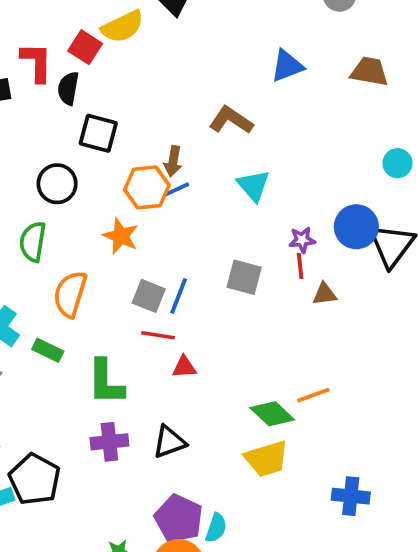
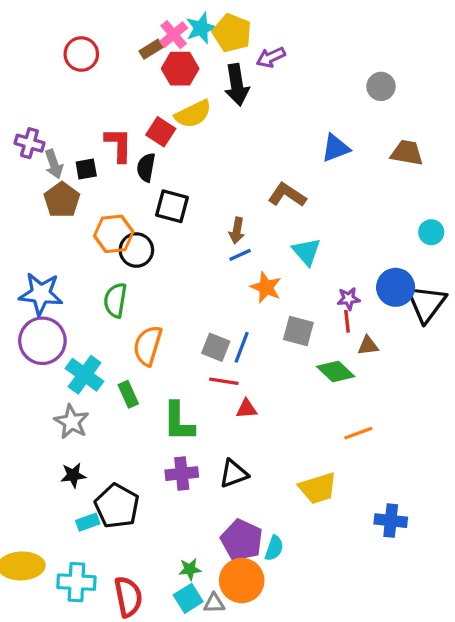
orange hexagon: (147, 187) -> (114, 234), moved
orange star: (121, 236) -> (266, 287), moved
green rectangle: (48, 350) -> (128, 394), turned 40
green diamond: (272, 414) -> (336, 372), moved

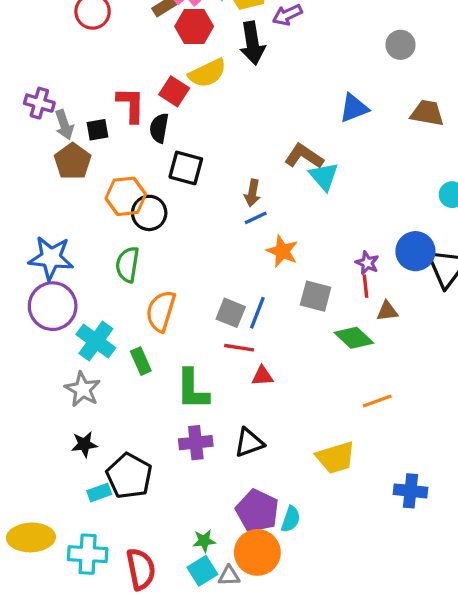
cyan triangle: (306, 252) -> (324, 176), moved
purple star: (349, 299) -> (367, 263), turned 30

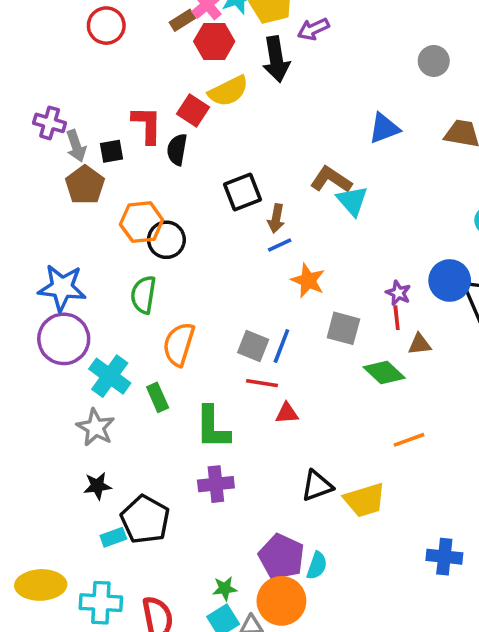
black square: (186, 168) -> (243, 192), moved, turned -36
black triangle: (249, 443) -> (317, 486), moved
blue cross: (410, 491) -> (444, 557), moved

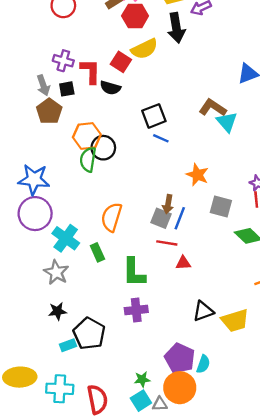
purple cross: (50, 123) -> (63, 61), moved
black semicircle: (177, 149) -> (110, 88), turned -84
brown arrow: (276, 219) -> (168, 204), moved
blue line: (280, 245) -> (161, 138), moved, turned 49
green semicircle: (143, 295) -> (88, 159), moved

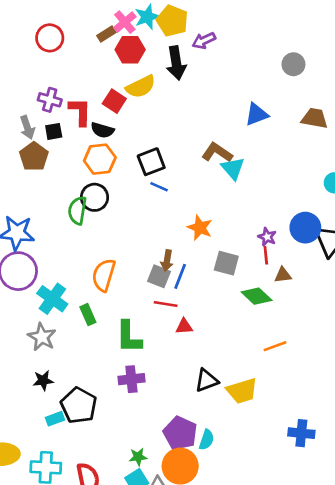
orange hexagon: (87, 136) -> (100, 159), moved

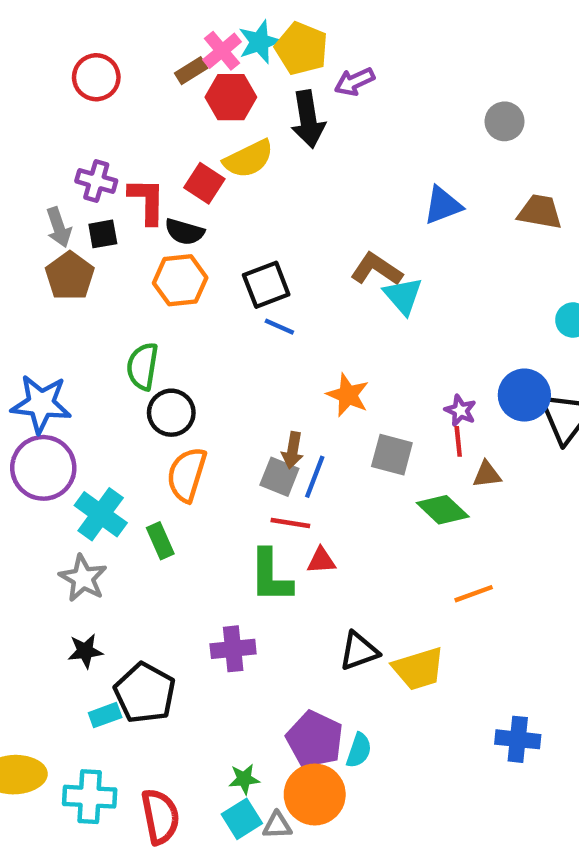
black circle: (95, 197) -> (171, 413), moved
green L-shape: (129, 337) -> (271, 576), moved

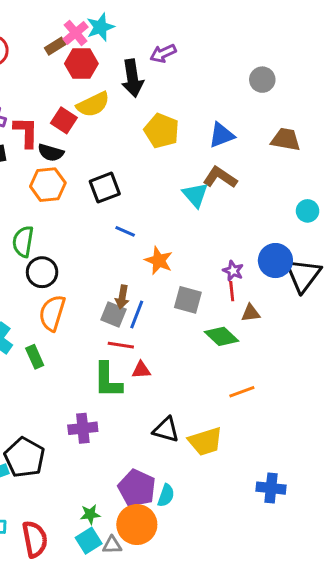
yellow pentagon: (301, 49) -> (162, 131), moved
brown L-shape: (377, 269) -> (220, 177), moved
blue line: (279, 327) -> (125, 231), moved
black triangle: (359, 651) -> (166, 430), turned 36

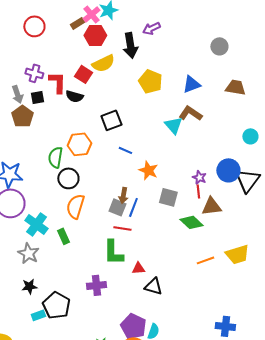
orange hexagon: (48, 185) -> (79, 144), moved
brown triangle: (251, 313) -> (211, 206), size x1.5
red triangle: (141, 370) -> (138, 268), moved
yellow trapezoid: (205, 441) -> (237, 254), moved

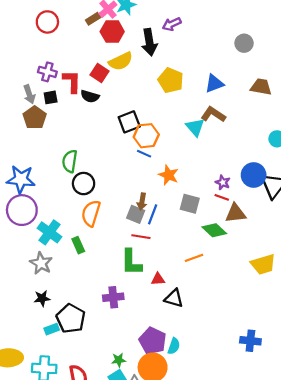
orange hexagon: (79, 144) -> (146, 136), moved
red line: (198, 191) -> (222, 197), turned -64
orange line: (205, 260) -> (194, 258), moved

